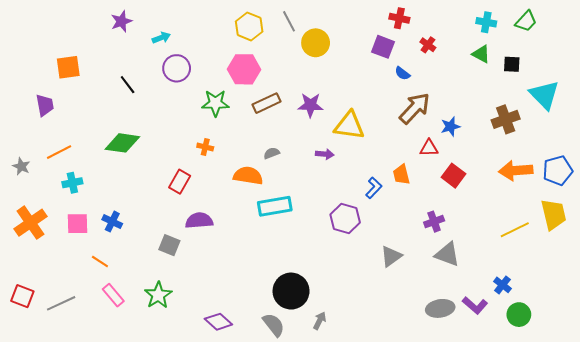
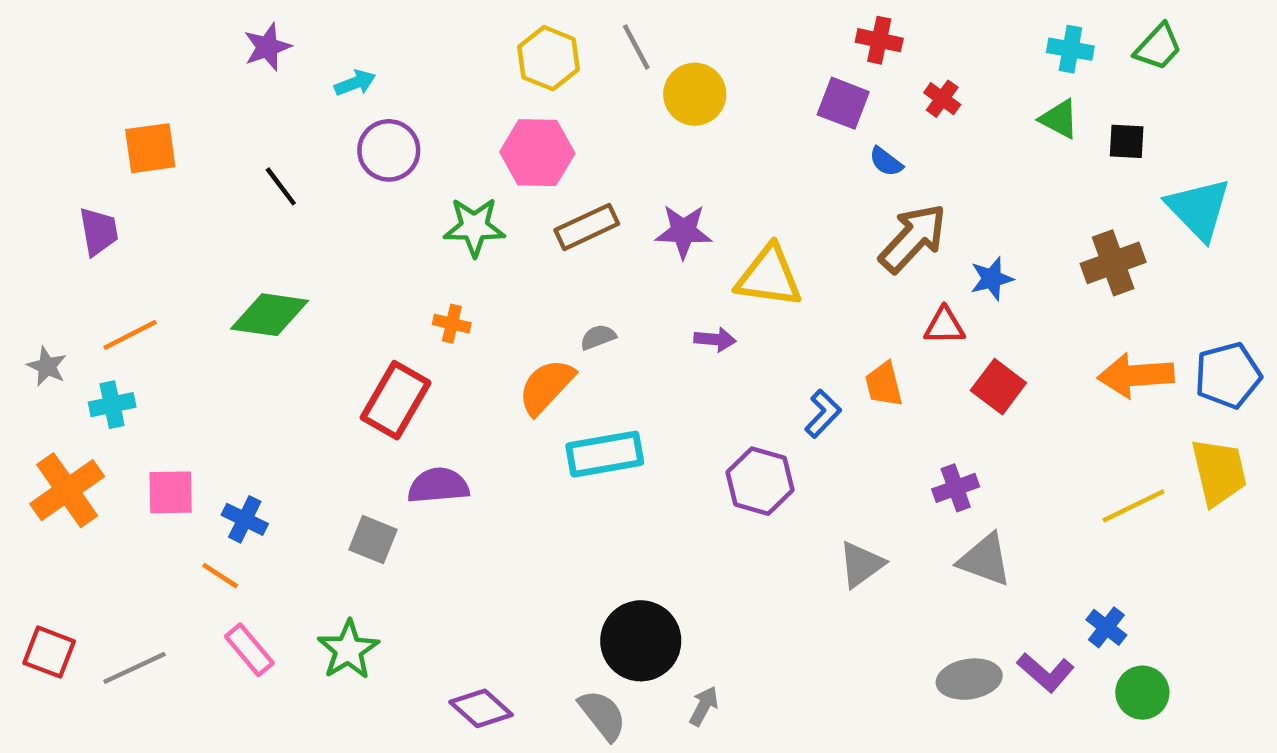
orange semicircle: (248, 176) -> (546, 387), turned -56
red rectangle: (180, 182) -> (396, 400), size x1.4
cyan cross: (72, 183) -> (112, 405), moved
blue cross: (112, 222) -> (245, 519), moved

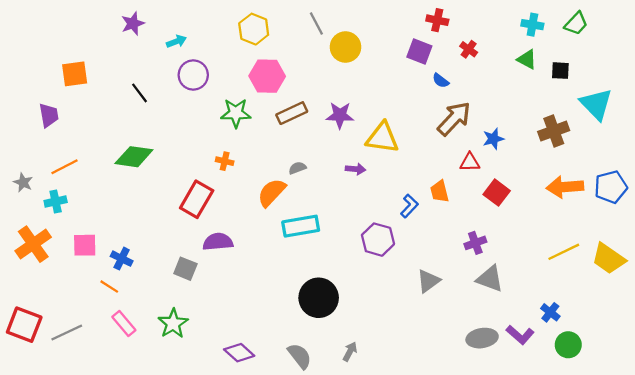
yellow hexagon: (549, 58) -> (254, 29), moved
yellow trapezoid: (1219, 472) -> (609, 259), moved, turned 138
black circle: (641, 641) -> (319, 298), moved
red square: (49, 652) -> (24, 325), size x1.4

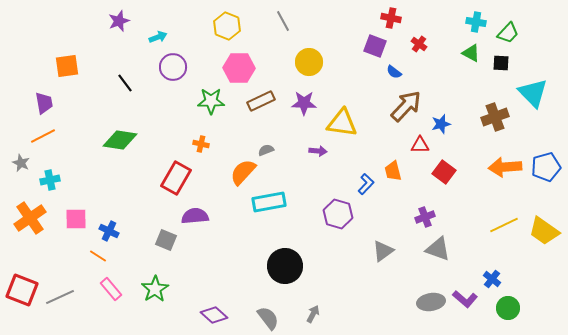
green trapezoid: (576, 24) -> (508, 33), moved
yellow circle: (345, 47) -> (309, 62), moved
orange line: (65, 167) -> (43, 136), moved

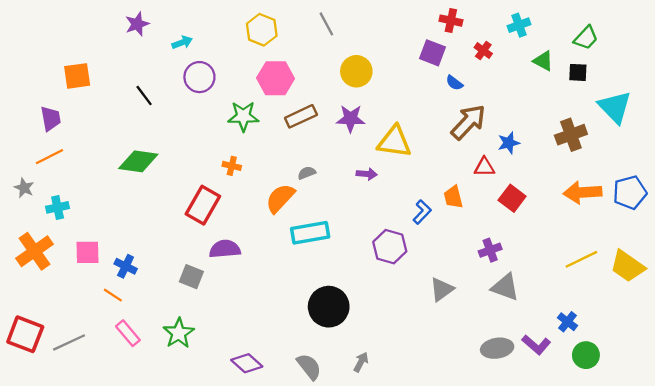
cyan cross: (476, 22) -> (519, 25), moved, turned -30

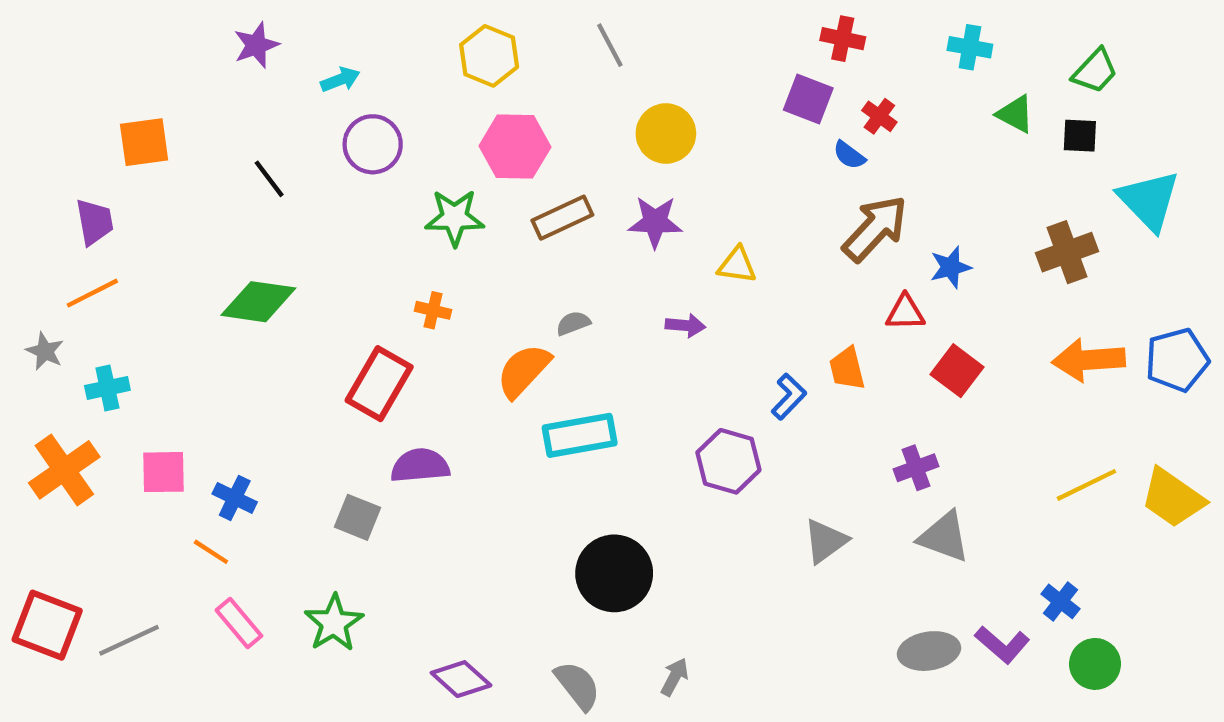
cyan cross: (519, 25) -> (970, 47), turned 30
red cross: (483, 51) -> (879, 116), moved
yellow triangle: (394, 142) -> (737, 265), size x0.6

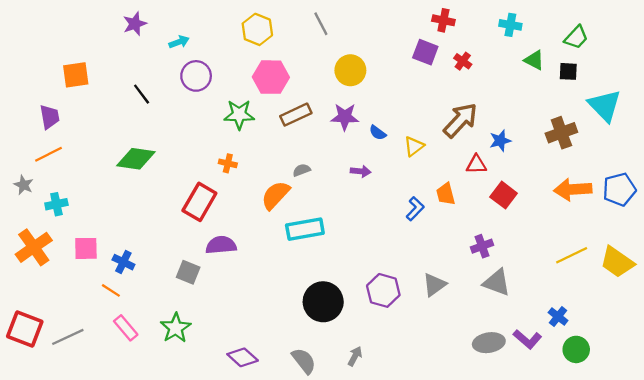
blue semicircle: (849, 155) -> (378, 133), moved
yellow triangle: (737, 265) -> (414, 146), moved, turned -45
purple hexagon: (728, 461) -> (383, 290), moved

